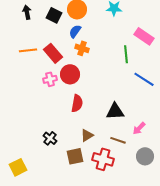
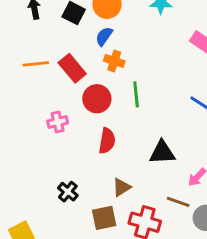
green line: (126, 54) -> (136, 94), moved
pink cross: (50, 79) -> (58, 122), moved
brown line: (118, 140) -> (178, 202), moved

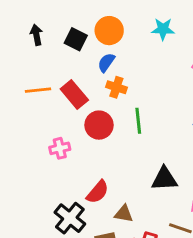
red semicircle: (107, 141) -> (98, 192), moved, turned 30
brown triangle: (122, 187) -> (124, 214), turned 42
black cross: (68, 192) -> (70, 218), size x1.5

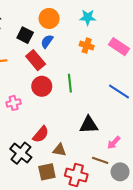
black square: (76, 39) -> (25, 35), moved
orange cross: (116, 87) -> (87, 46), moved
red rectangle: (74, 95) -> (36, 60), moved

